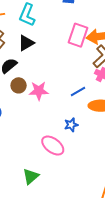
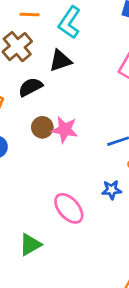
brown circle: (19, 85) -> (42, 127), moved
blue star: (71, 125) -> (112, 190), moved

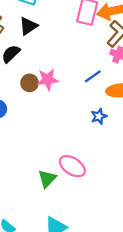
pink ellipse: (69, 208) -> (72, 166), moved

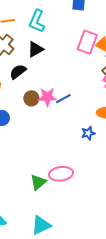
blue line: (93, 76) -> (63, 99), moved
pink ellipse: (72, 166) -> (61, 174), turned -45

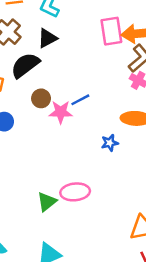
pink rectangle: (87, 42) -> (111, 31), turned -30
black semicircle: (18, 72) -> (25, 65), size x1.4
pink star: (47, 97) -> (61, 112), moved

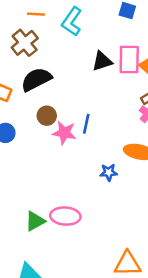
black triangle: (47, 38) -> (102, 61), moved
blue line: (80, 100) -> (86, 124), turned -60

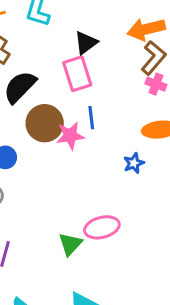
pink rectangle: (129, 59) -> (77, 74), moved
brown circle: (47, 116) -> (45, 123), size x1.6

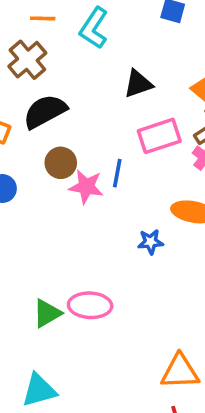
pink rectangle: (77, 74) -> (159, 136), moved, turned 72
brown circle: (45, 123) -> (61, 163), size x0.7

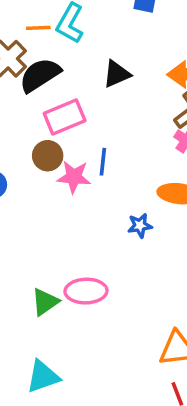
orange line: (43, 18) -> (38, 28), moved
black semicircle: (45, 111) -> (40, 75), moved
pink rectangle: (159, 136) -> (65, 117), moved

